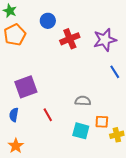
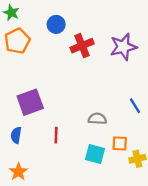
blue line: (115, 72) -> (135, 106), moved
red line: (48, 115) -> (56, 135), turned 32

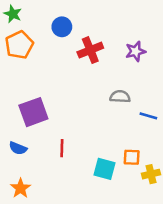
purple star: (123, 47) -> (135, 51), size x0.7
blue line: (135, 106) -> (148, 116), turned -42
gray semicircle: (97, 119) -> (120, 97), moved
blue semicircle: (16, 135) -> (18, 148), turned -77

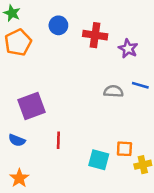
red cross: (90, 50) -> (95, 35), moved, turned 30
purple star: (135, 51) -> (128, 49), turned -30
blue line: (148, 116) -> (140, 85), moved

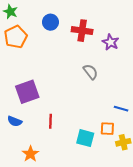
blue line: (140, 85) -> (121, 109), moved
gray semicircle: (113, 91) -> (91, 72), moved, turned 49
orange star: (19, 178) -> (30, 154), moved

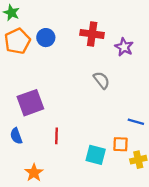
blue circle: (50, 22) -> (46, 38), moved
blue semicircle: (15, 121) -> (16, 136), turned 48

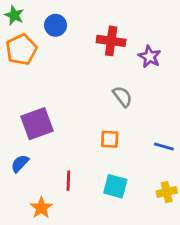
blue circle: (46, 38) -> (56, 25), moved
blue semicircle: (16, 136) -> (20, 164), turned 63
red line: (56, 136) -> (68, 181), moved
orange square: (120, 144) -> (110, 139), moved

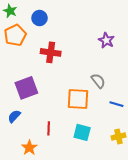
red cross: (111, 41) -> (51, 52), moved
gray semicircle: (122, 97) -> (98, 81), moved
orange square: (110, 139) -> (78, 99), size x1.6

